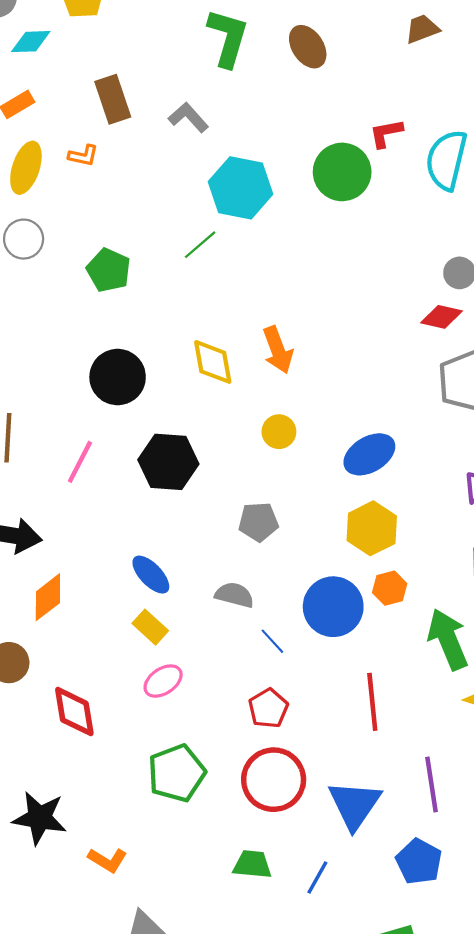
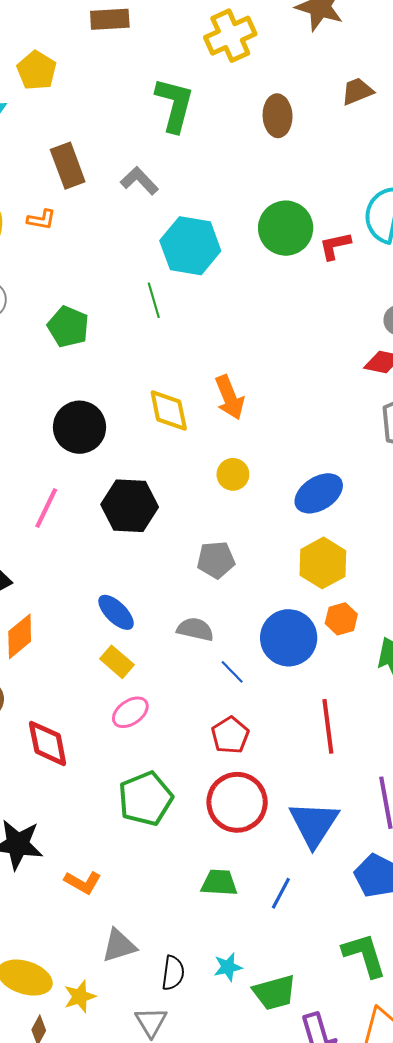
brown ellipse: (308, 47) -> (278, 116), moved, turned 33
red L-shape: (386, 133) -> (335, 246), moved
green line: (200, 245) -> (154, 300), turned -64

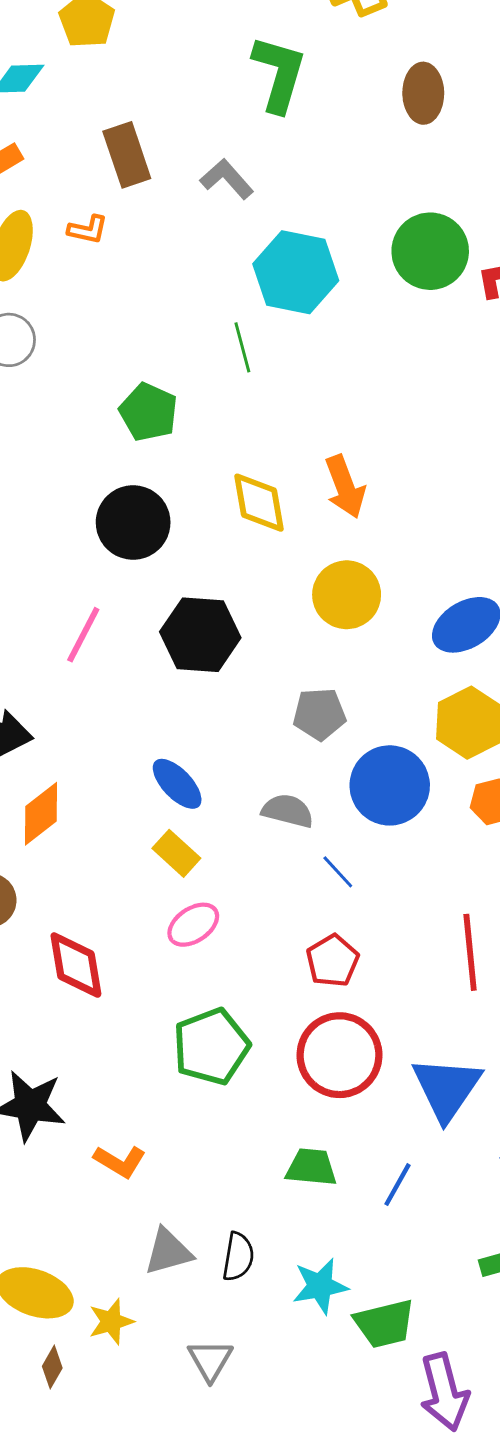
green pentagon: (68, 327) -> (149, 412), moved
yellow circle: (233, 474) -> (347, 595), size x1.5
blue circle: (289, 638) -> (390, 785), moved
cyan star: (228, 967) -> (320, 1286), size x1.4
black semicircle: (173, 973) -> (238, 1257), moved

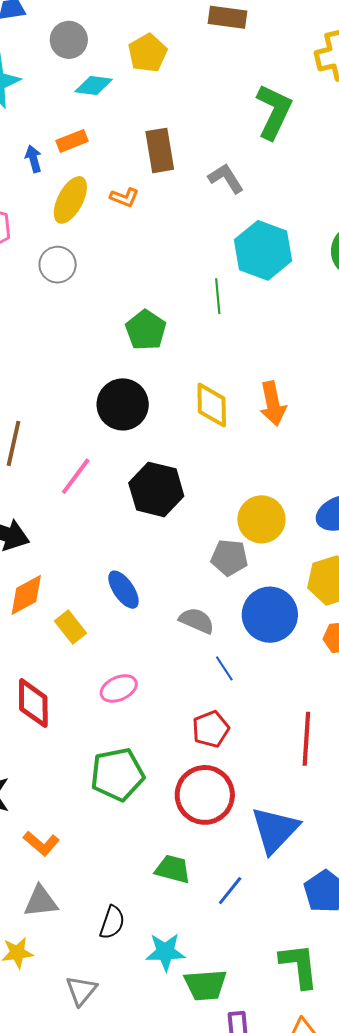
yellow circle: (347, 595) -> (261, 519), moved
yellow rectangle: (176, 853) -> (70, 627), moved
gray triangle: (168, 1252) -> (41, 901), moved

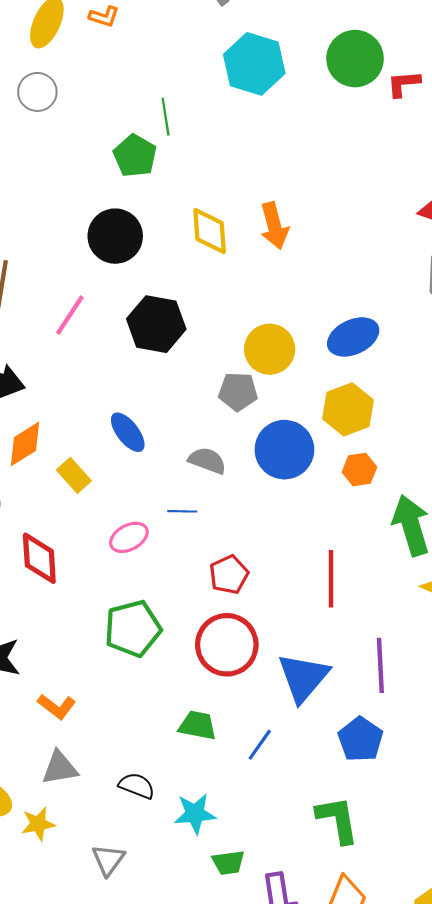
green line: (218, 296) -> (166, 117), moved
blue line: (224, 668) -> (182, 511), moved, turned -52
black semicircle: (112, 922) -> (137, 786), turned -84
green trapezoid: (205, 985) -> (228, 862), moved, size x0.7

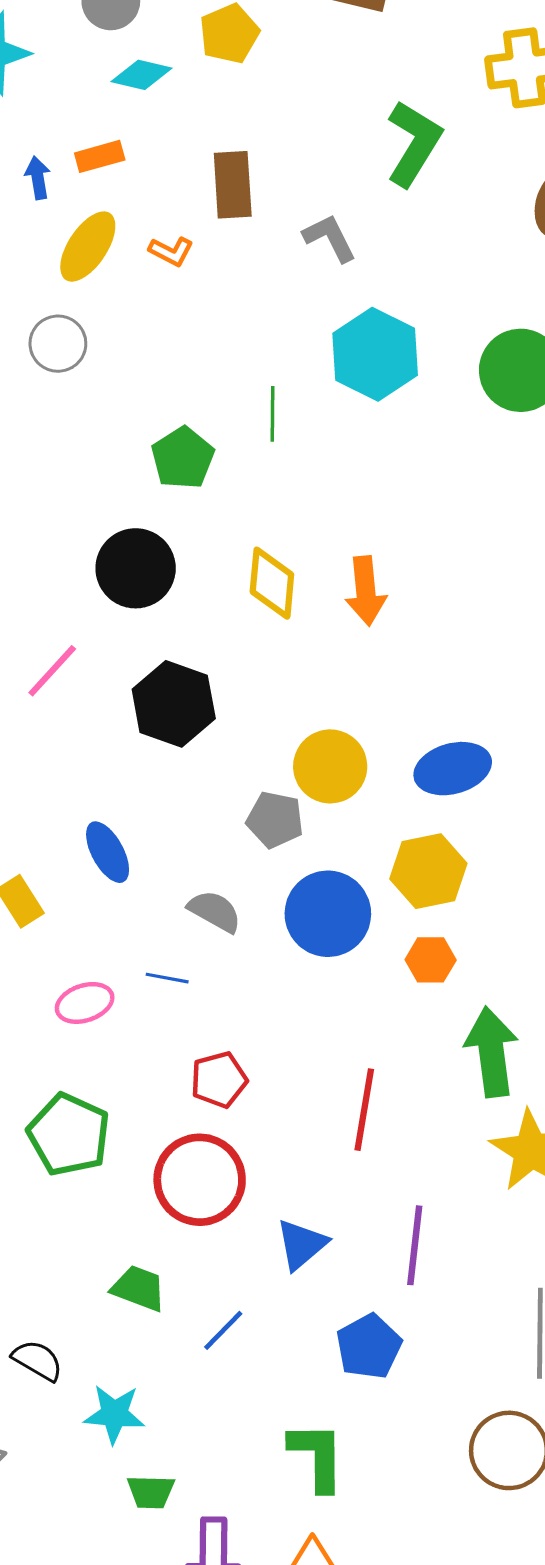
green line: (166, 117) -> (272, 414), moved
green pentagon: (133, 629) -> (69, 1135), turned 30
blue triangle: (303, 677) -> (301, 1244), size x0.7

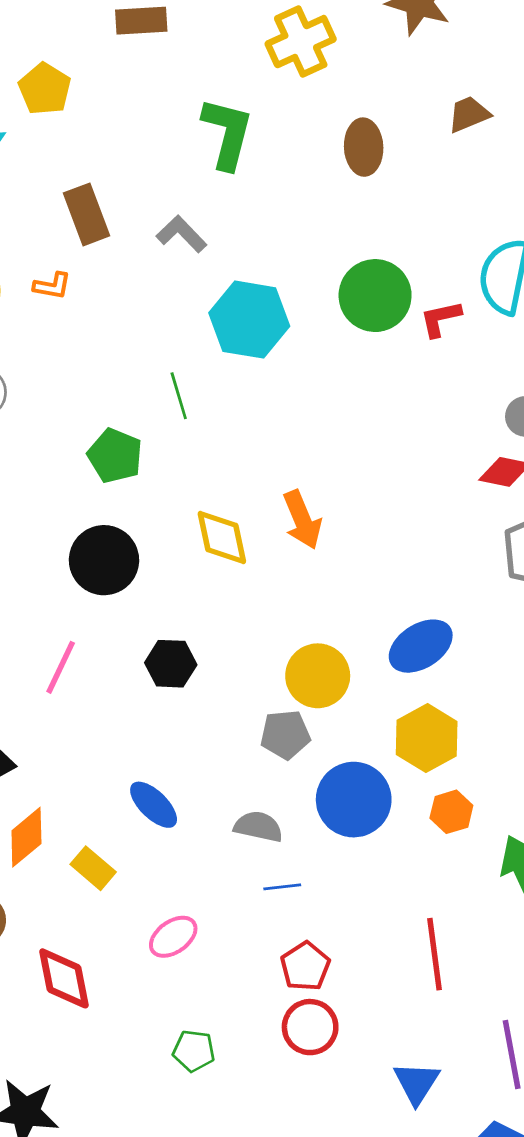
black hexagon: (174, 704) -> (171, 664), size x0.7
blue line: (167, 978) -> (282, 887), moved
green pentagon: (69, 1135) -> (194, 1051), size x0.6
red circle: (200, 1180) -> (310, 1027), moved, size x0.7

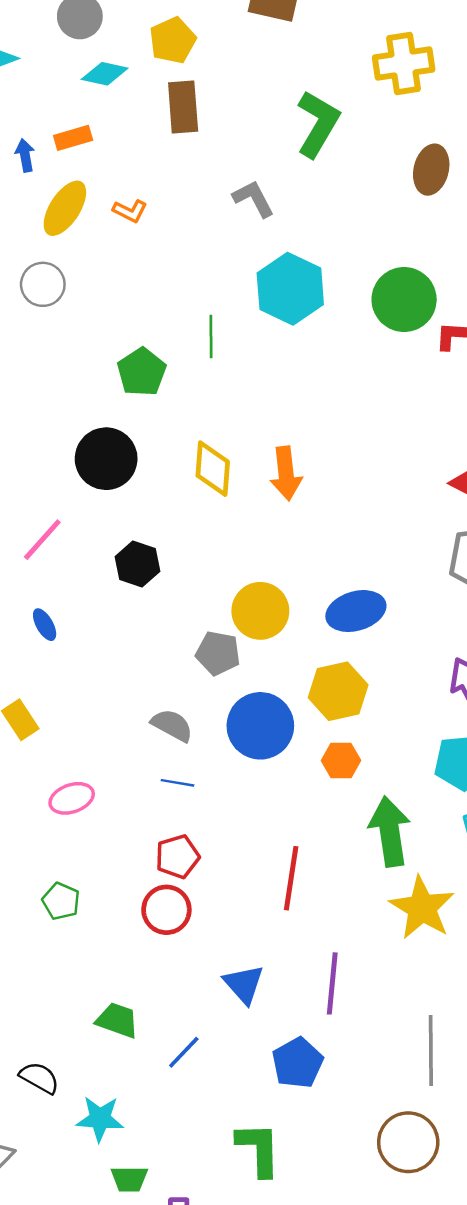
brown rectangle: (87, 214) -> (183, 107), moved
blue ellipse: (154, 805) -> (45, 625), moved, size x0.7
blue triangle: (417, 1083) -> (244, 984), turned -30

